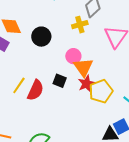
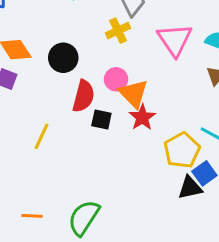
red semicircle: (36, 90) -> (83, 96), moved
yellow pentagon: (101, 91) -> (182, 150), moved

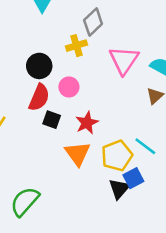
black circle: (63, 58) -> (39, 66), moved
orange triangle: (133, 94) -> (78, 154), moved
black triangle: (190, 188) -> (119, 189), turned -45

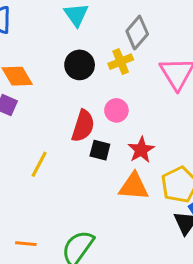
black circle: (39, 66) -> (80, 65), moved
orange triangle: (78, 154) -> (134, 186), turned -44

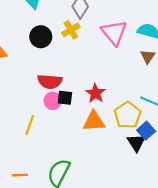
pink circle: (116, 110) -> (53, 101), moved
red semicircle: (83, 126) -> (50, 82), turned 85
yellow line: (39, 164) -> (30, 125), moved

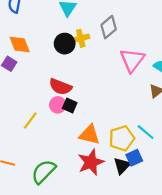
yellow cross: (71, 30) -> (81, 38), moved
red star: (95, 93) -> (91, 162), moved, size x1.4

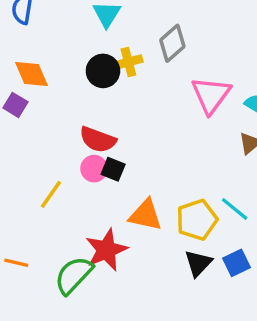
blue square: (134, 158) -> (236, 263), moved
red star: (91, 162) -> (106, 250), moved

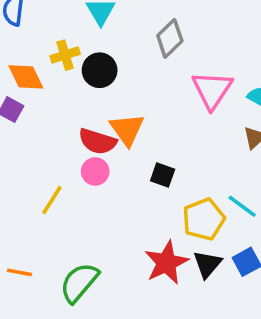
yellow cross: (128, 62) -> (65, 55), moved
black square: (113, 169) -> (163, 175), moved
orange triangle: (145, 215) -> (127, 129), moved, turned 45
red star: (106, 250) -> (166, 263), moved

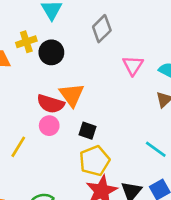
pink triangle: (212, 90) -> (133, 65), size x0.7
black square: (163, 175) -> (88, 131), moved
yellow pentagon: (204, 219) -> (95, 161), moved

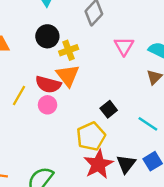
yellow cross: (26, 42) -> (69, 50), moved
black square: (88, 131) -> (109, 109), moved, turned 35
yellow line: (18, 147) -> (19, 95), moved

